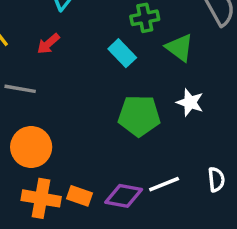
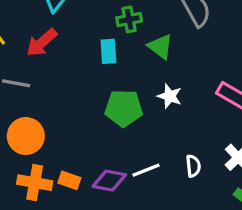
red arrow: (48, 44) -> (42, 43), size x1.5
cyan rectangle: (122, 53) -> (108, 51), turned 40

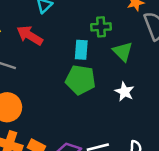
red arrow: (42, 43) -> (30, 35), turned 64
green pentagon: (124, 108) -> (80, 80), moved

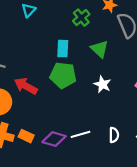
green cross: (101, 27) -> (81, 18), moved, turned -35
red arrow: (30, 35) -> (26, 86), moved

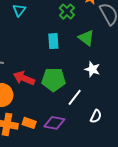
green pentagon: (63, 75) -> (54, 80), moved
white line: (81, 134) -> (75, 97), moved, turned -30
white semicircle: (114, 135) -> (96, 116), moved, turned 32

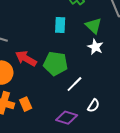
white star: (92, 69) -> (95, 47), moved
orange rectangle: (29, 123) -> (26, 104), turned 40
purple diamond: (54, 123) -> (67, 118), moved

